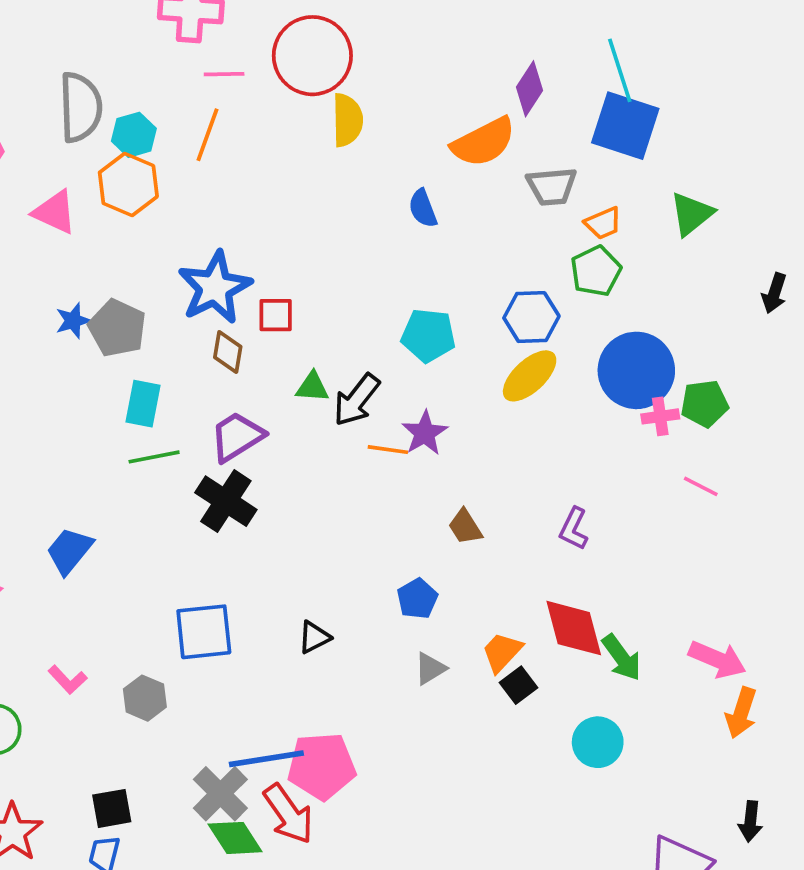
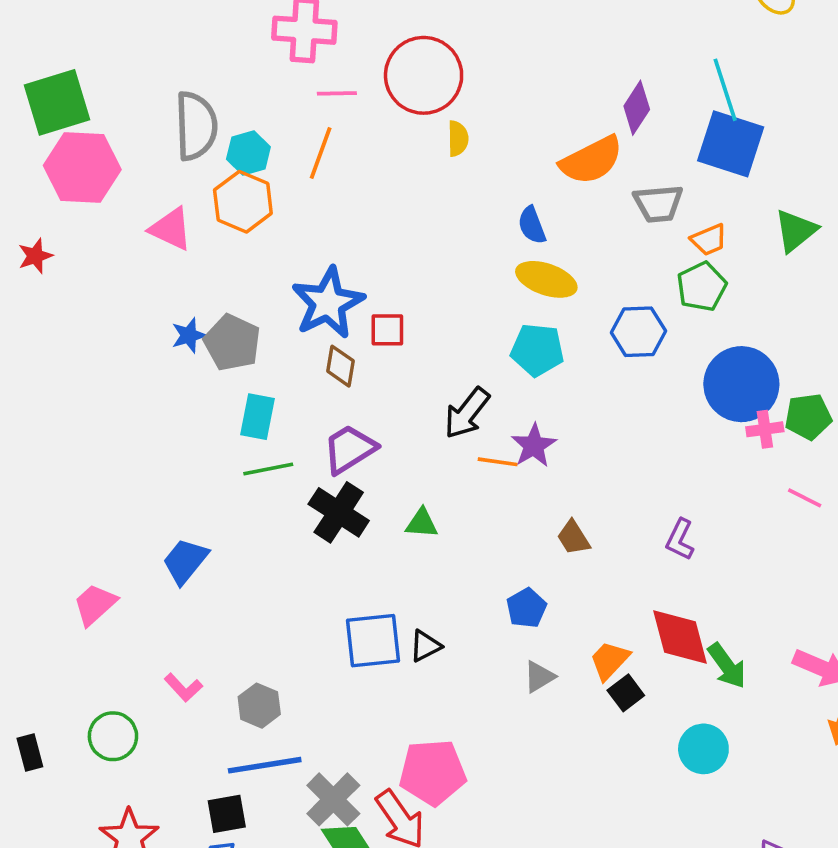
yellow semicircle: (347, 120) -> (458, 139), size x0.7
yellow ellipse: (530, 376) -> (546, 279), moved, turned 62
green triangle: (312, 387) -> (422, 523), moved
blue square: (204, 632) -> (373, 641), moved
blue line: (266, 759) -> (265, 765), moved

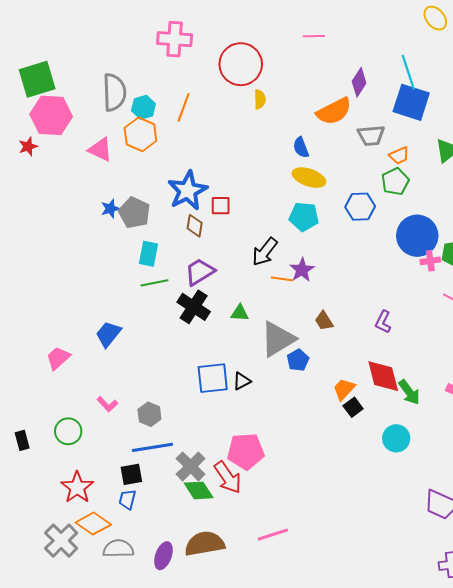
pink line: (337, 93) -> (314, 36), moved
red star: (35, 256) -> (28, 146), moved
gray triangle: (539, 677) -> (278, 339), moved, size x2.0

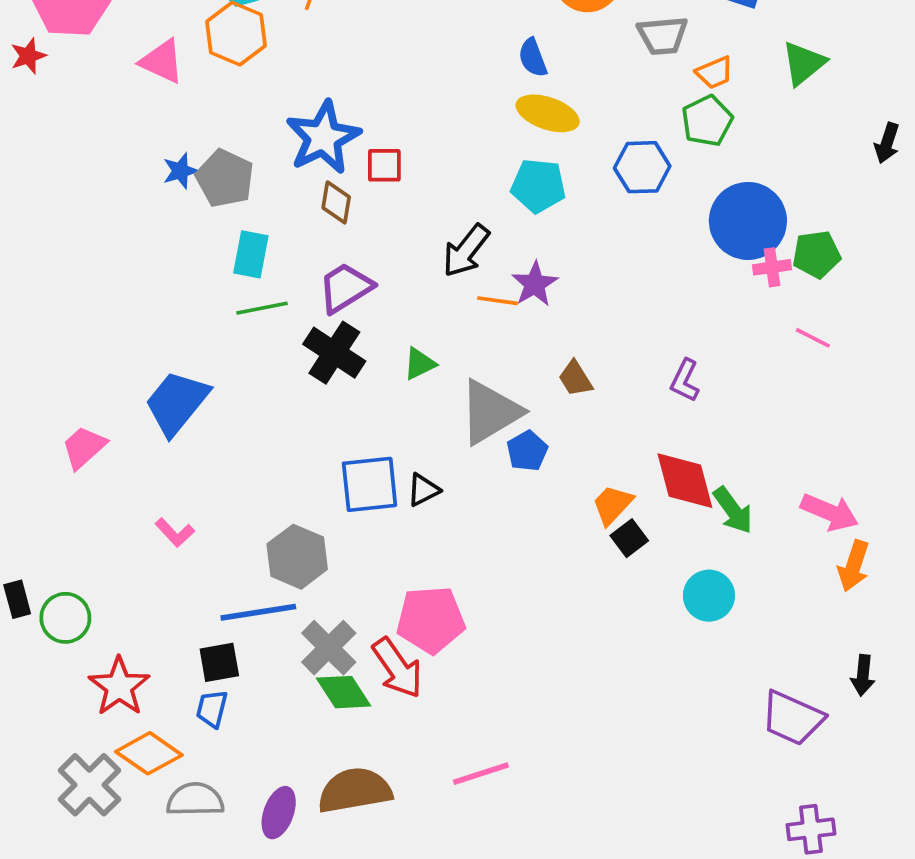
green triangle: (240, 313) -> (420, 364), turned -30
blue trapezoid: (108, 334) -> (177, 403), size x1.4
gray hexagon: (149, 414) -> (297, 557), moved, size x1.4
green circle: (68, 431) -> (65, 618), moved

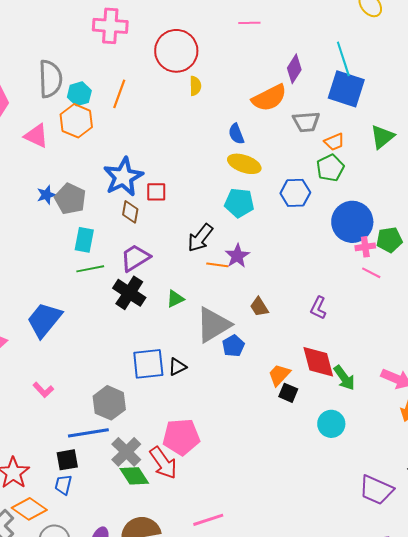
pink line: (813, 338) -> (371, 273), moved
black square: (629, 538) -> (288, 393), turned -30

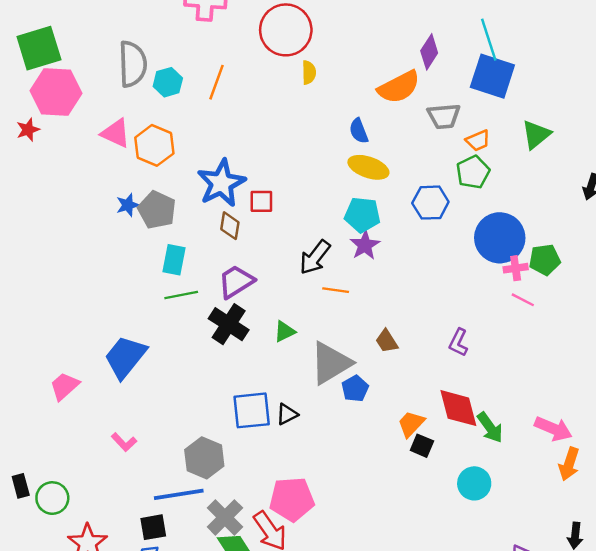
orange hexagon: (76, 121) -> (154, 145), moved
purple star: (237, 256) -> (365, 245), moved

